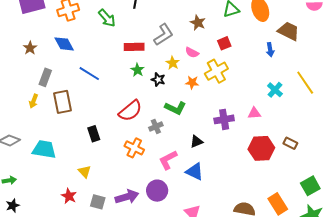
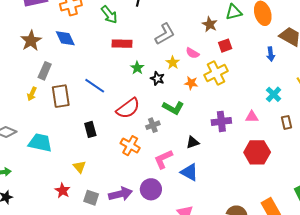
brown star: (198, 23) -> (210, 24), moved
red rectangle: (134, 47) -> (122, 44), moved
brown star: (30, 48) -> (31, 41), size x1.5
blue line: (89, 74) -> (95, 86), moved
brown rectangle: (290, 143) -> (286, 122), moved, turned 48

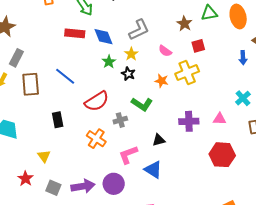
blue diamond: (65, 38) -> (104, 37), moved
red rectangle: (122, 44) -> (75, 33), moved
yellow star: (173, 63) -> (131, 54), moved

